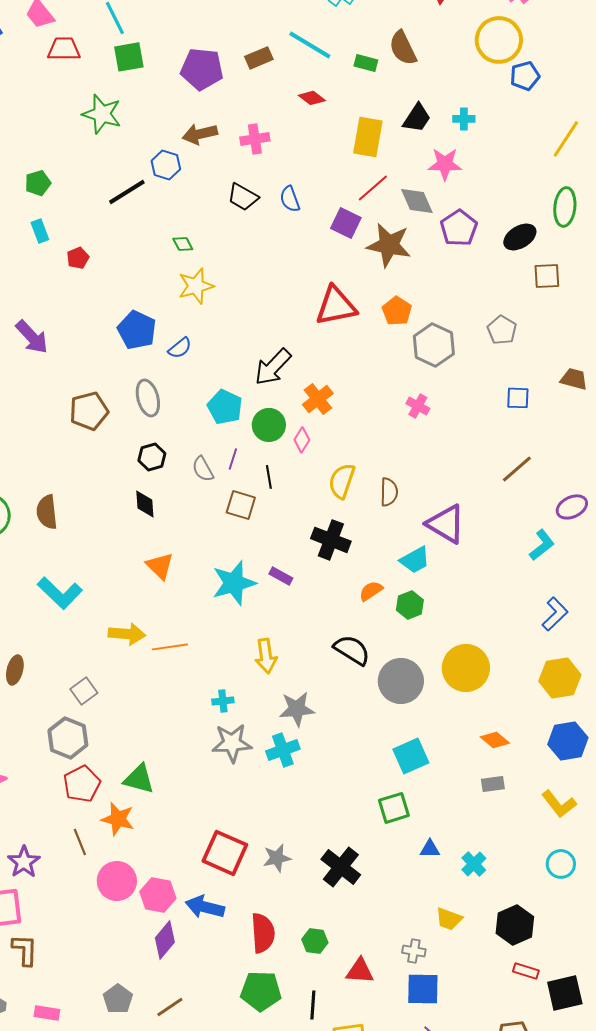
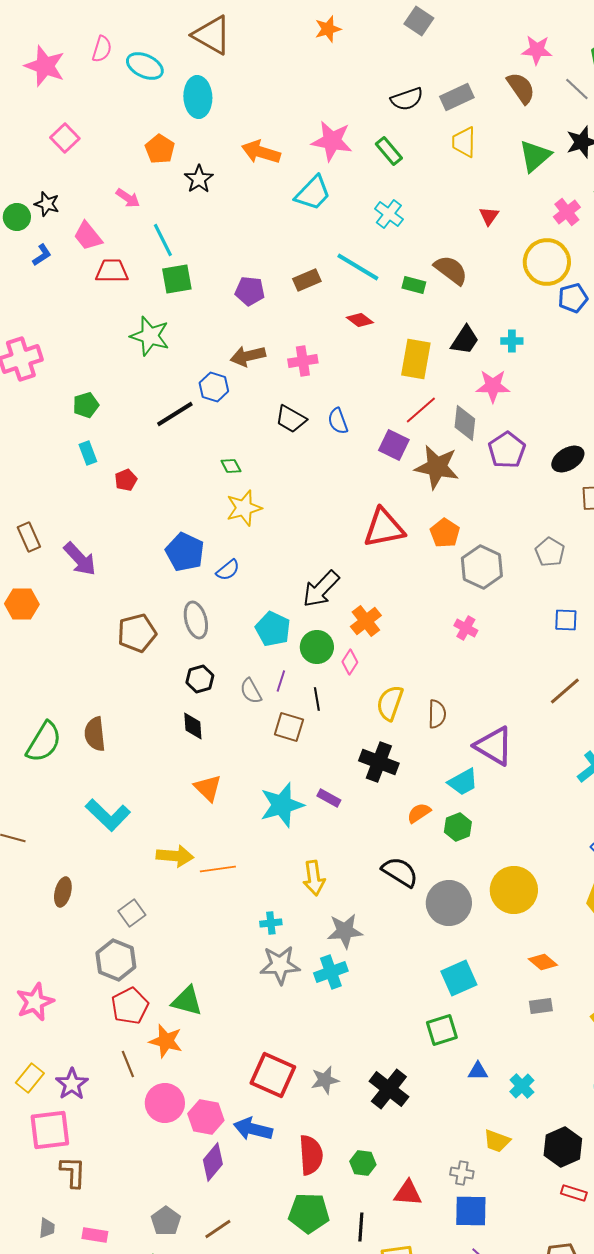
brown semicircle: (403, 48) -> (451, 270), turned 153
purple pentagon: (202, 69) -> (250, 291), size x0.7
gray diamond: (417, 201) -> (465, 423), turned 30

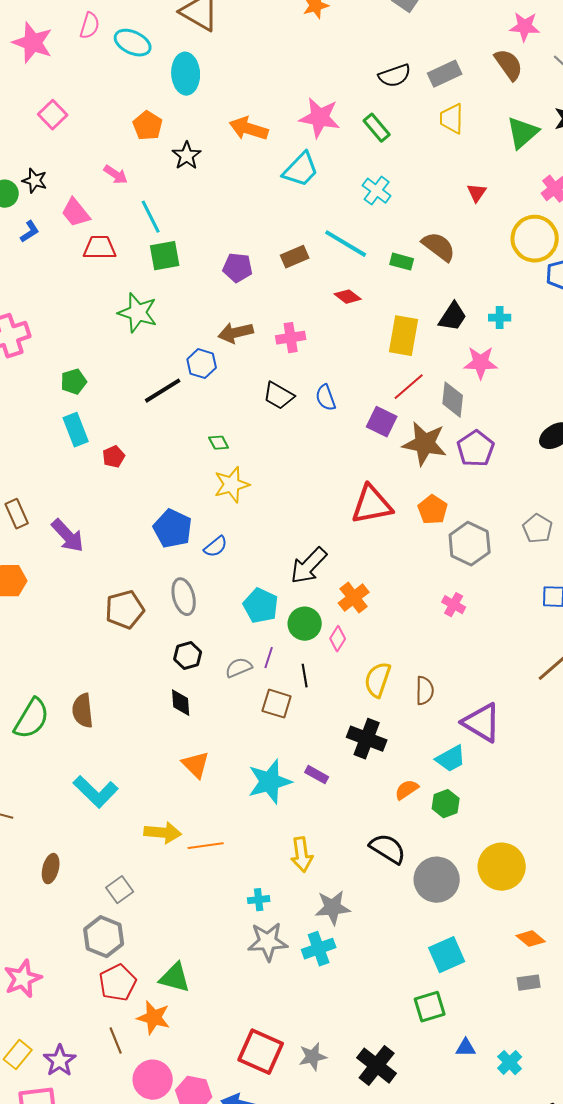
purple pentagon: (507, 450) -> (476, 449), moved
cyan rectangle: (88, 453) -> (76, 430), size x1.4
gray semicircle: (251, 691) -> (239, 668), turned 96

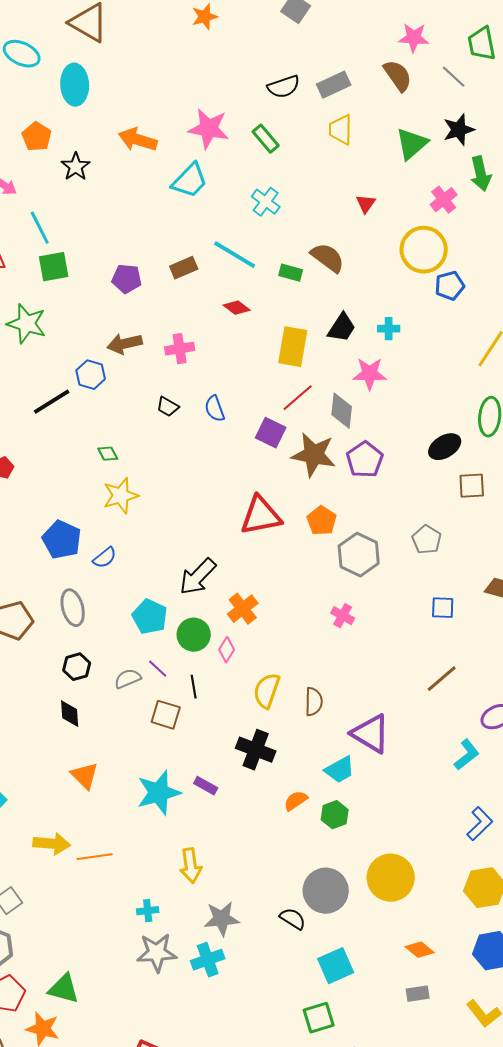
black trapezoid: (279, 396) -> (168, 407), size x0.7
purple line: (269, 658) -> (158, 669), turned -65
black semicircle: (388, 849) -> (293, 919), moved, size x0.7

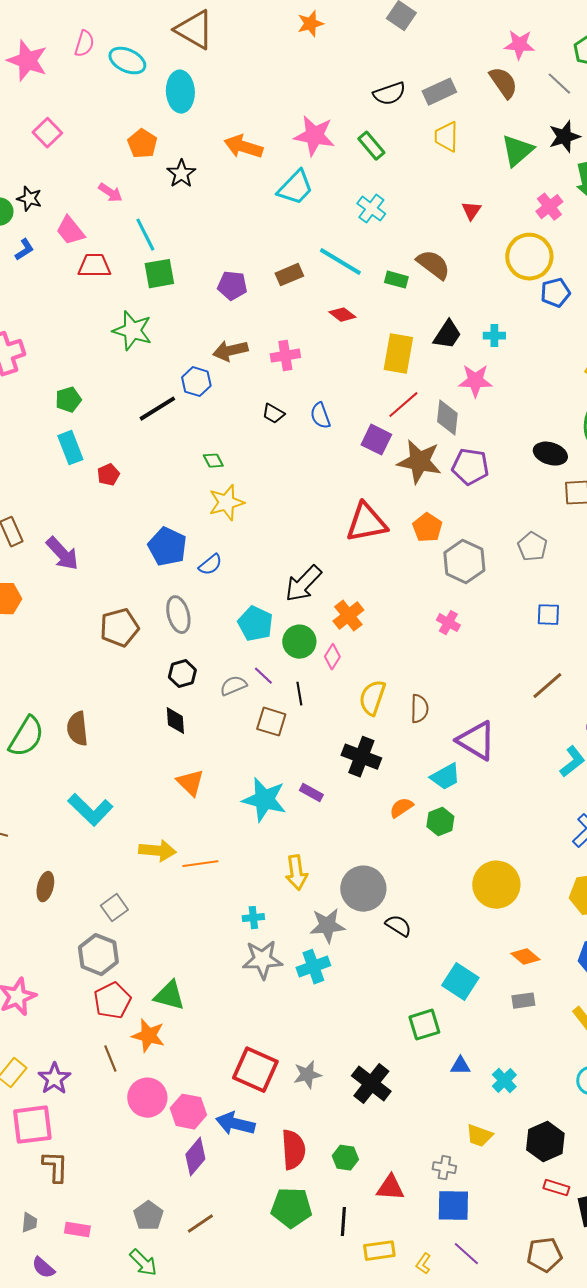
black ellipse: (445, 447) -> (550, 454), turned 48
purple pentagon: (365, 460) -> (470, 467), turned -30
cyan star: (159, 793) -> (264, 800), turned 30
gray circle: (326, 891) -> (363, 889), moved
cyan square: (336, 966) -> (460, 982), moved, turned -33

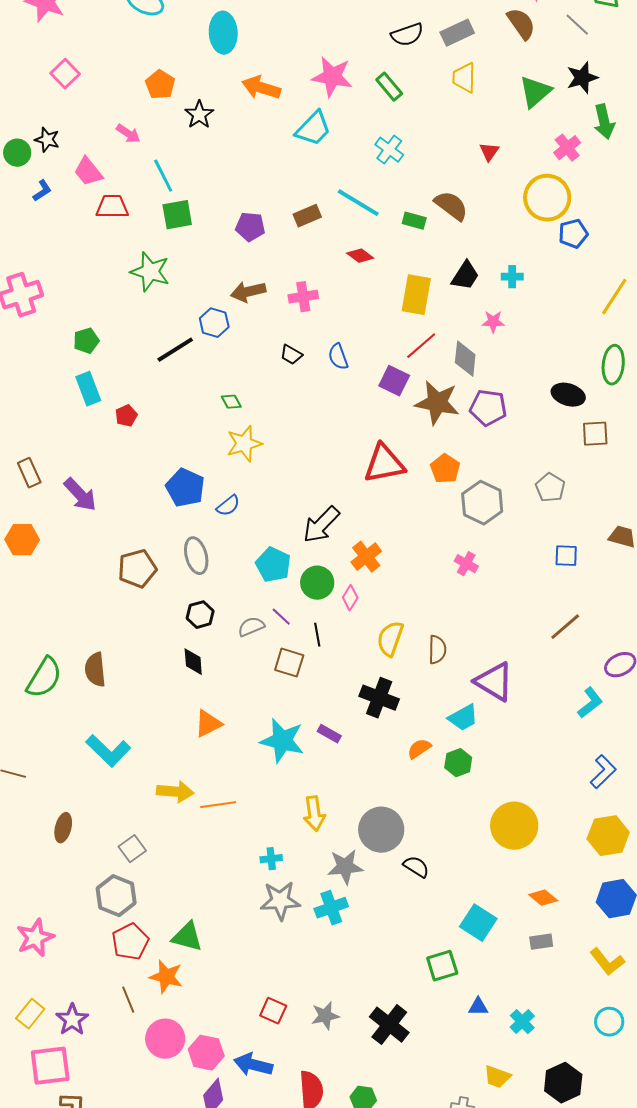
cyan ellipse: (180, 92) -> (223, 33), moved
pink star: (475, 381) -> (493, 322), size x0.7
orange triangle: (190, 783) -> (208, 724), turned 48
red square: (255, 1070) -> (273, 1011), size x0.6

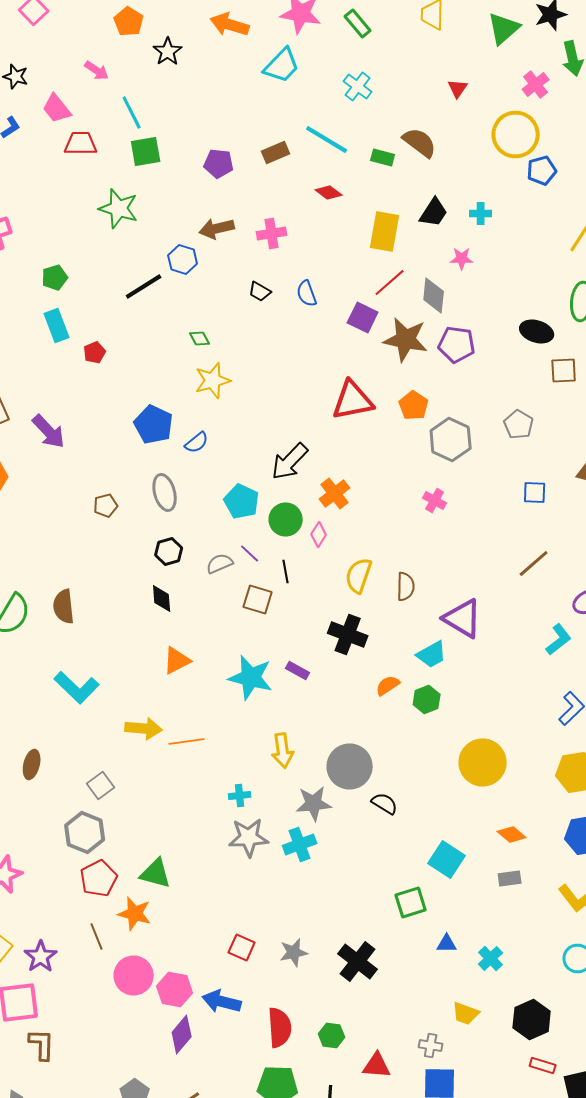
brown pentagon: (137, 569) -> (106, 506), size x0.6

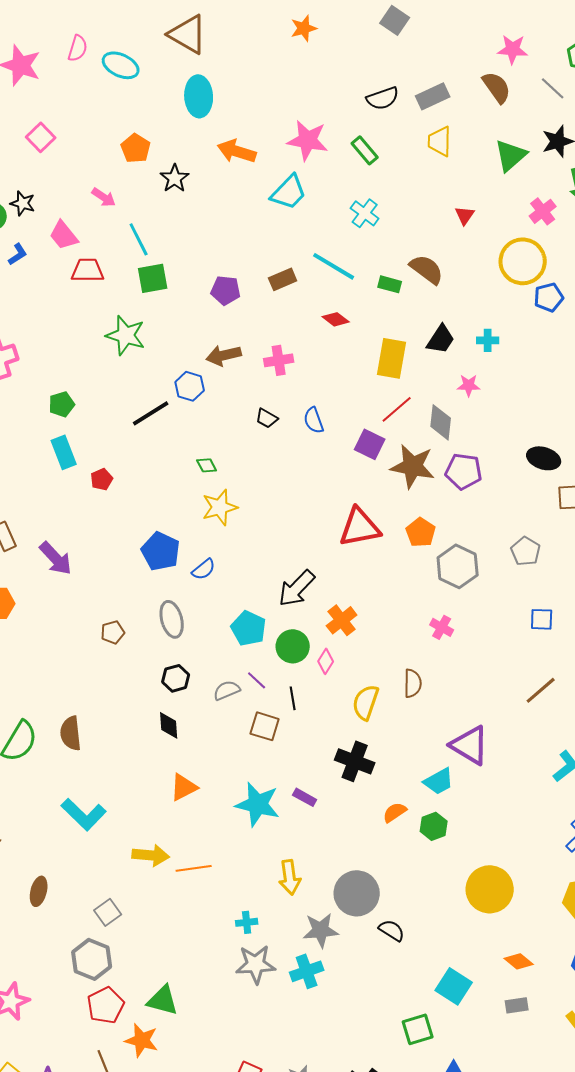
brown semicircle: (406, 586) -> (413, 683), moved

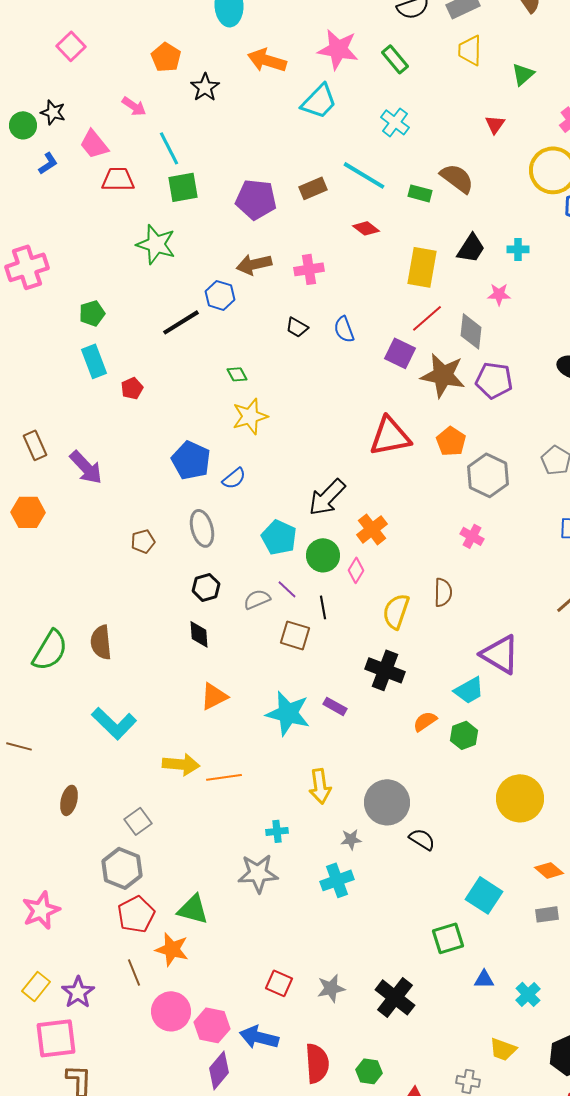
green triangle: (511, 155) -> (523, 74), moved, size x0.7
purple pentagon: (226, 290) -> (256, 199), size x1.4
gray star: (321, 930) -> (351, 839), size x0.6
gray star: (256, 964) -> (258, 873), moved

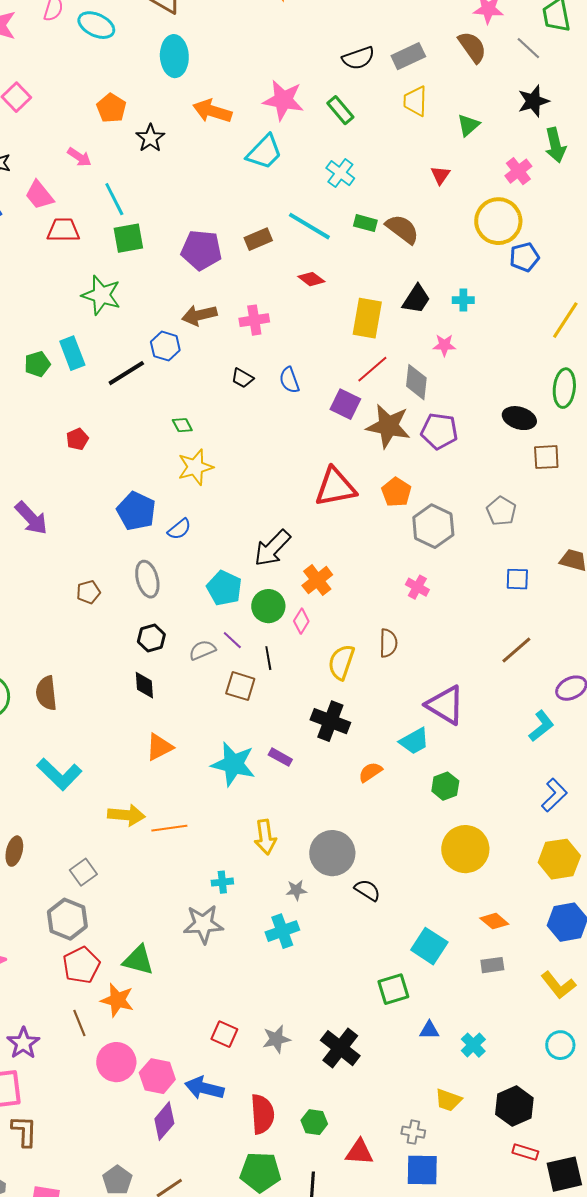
green rectangle: (420, 193) -> (365, 223), moved
cyan rectangle: (94, 361) -> (72, 353), moved
green hexagon: (464, 735) -> (445, 786), moved

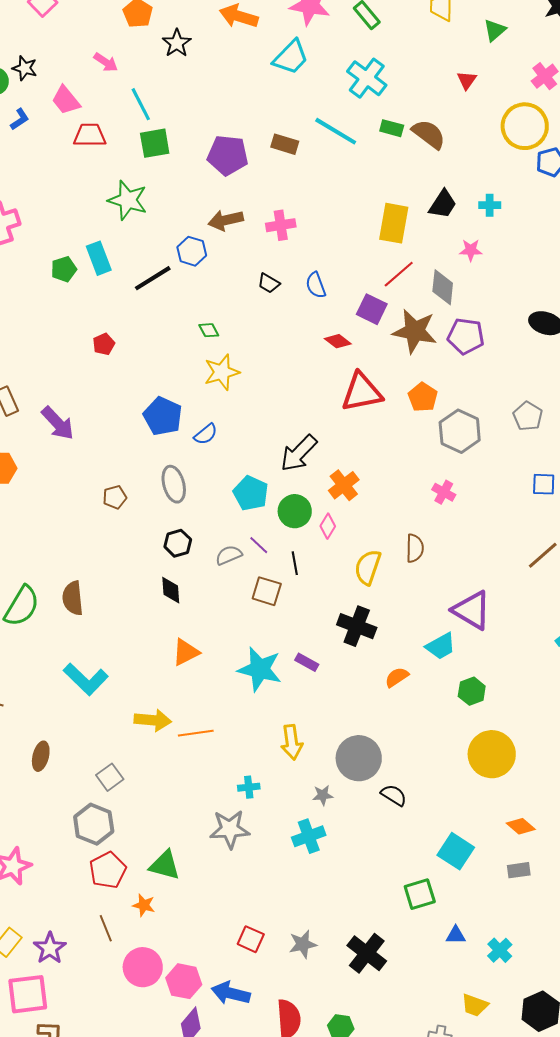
cyan cross: (340, 173) -> (367, 78), size x1.4
brown rectangle: (258, 239) -> (285, 144), turned 40
red diamond: (311, 279) -> (338, 341), moved
orange star: (117, 1000) -> (144, 905), size x0.7

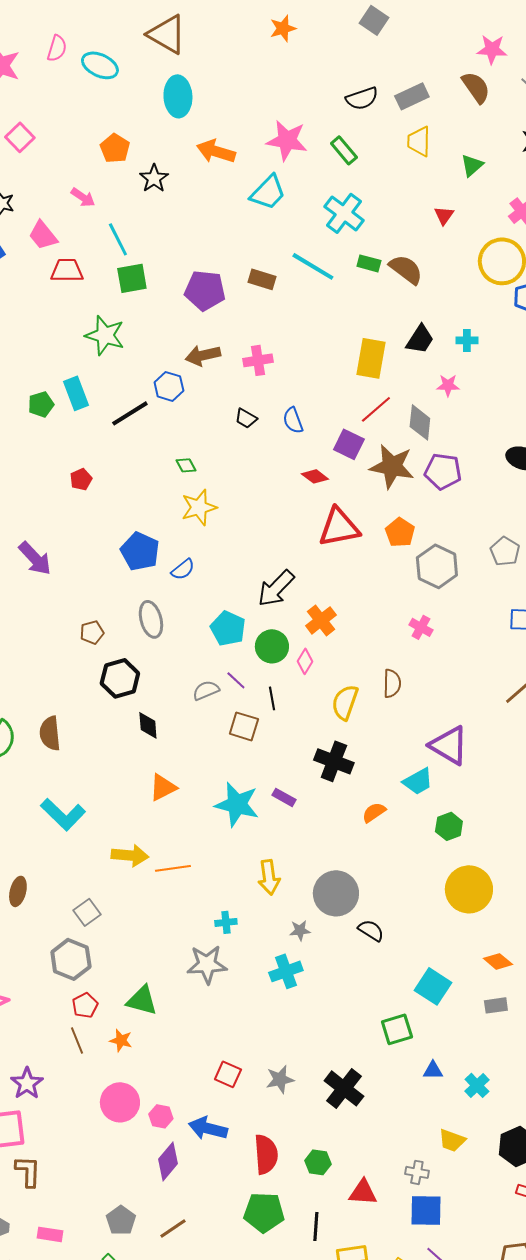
black hexagon: (178, 543) -> (120, 678), moved, size x1.4
red pentagon: (108, 870) -> (85, 1005), size x0.7
brown line: (106, 928) -> (77, 1040), moved
pink hexagon: (184, 981) -> (161, 1116), size x0.7

